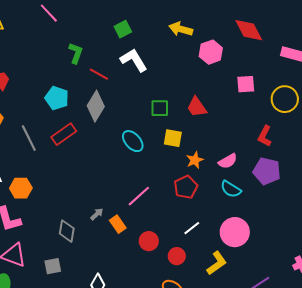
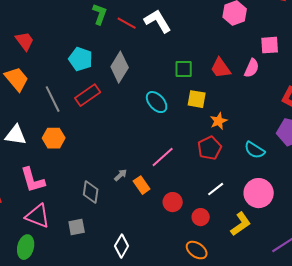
red line: (99, 74) -> (127, 23), moved
pink semicircle: (228, 161) -> (252, 68), moved, turned -36
orange hexagon: (21, 188) -> (54, 138), moved

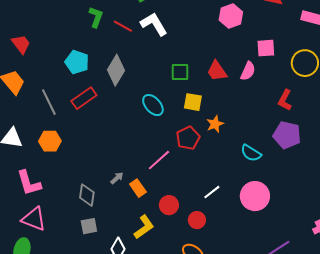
red pentagon: (210, 148) -> (188, 138), moved
yellow L-shape: (241, 224) -> (144, 227), moved
gray square: (77, 227) -> (89, 226), moved

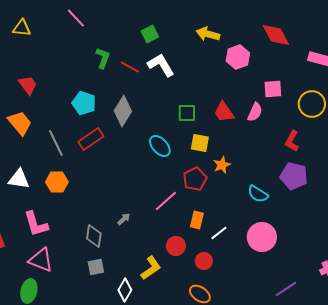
orange rectangle: (138, 188) -> (197, 220), moved, turned 48

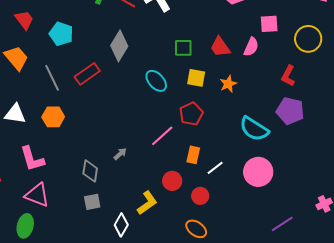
cyan pentagon: (84, 103) -> (61, 34), moved
orange star: (222, 165) -> (228, 84), moved
cyan semicircle: (258, 194) -> (254, 129), size x1.4

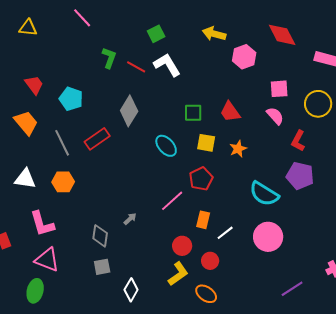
pink semicircle: (251, 47) -> (275, 116), moved, turned -66
yellow L-shape: (147, 203) -> (178, 274), moved

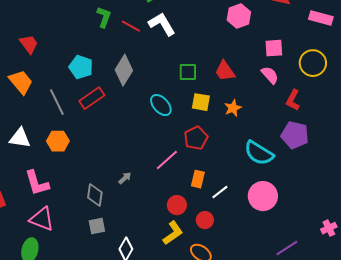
cyan pentagon: (71, 99) -> (81, 67), moved

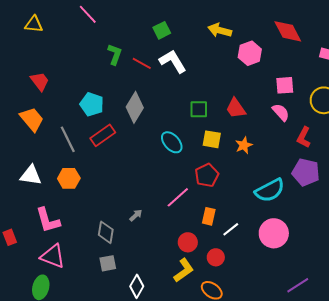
cyan semicircle: (259, 153) -> (270, 190), turned -60

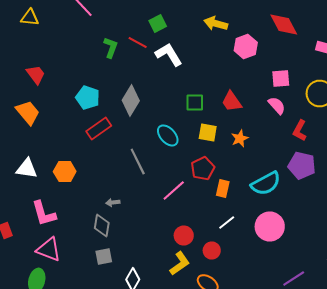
red line: (142, 63) -> (138, 42), moved
gray line: (68, 139) -> (138, 162), moved
gray arrow: (136, 215) -> (113, 202), moved, turned -144
orange rectangle: (209, 216) -> (223, 188), moved

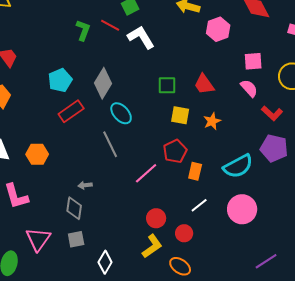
cyan pentagon: (88, 98) -> (60, 80), turned 30
red L-shape: (300, 130) -> (272, 113), turned -75
cyan ellipse: (168, 136) -> (121, 113), moved
pink triangle: (49, 250) -> (38, 239), moved, turned 44

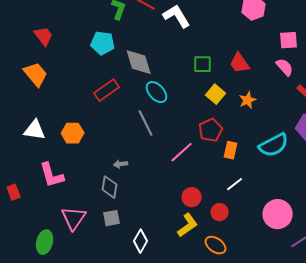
cyan pentagon: (60, 80) -> (103, 43), moved, turned 30
gray diamond: (103, 83) -> (139, 62), turned -48
yellow square: (180, 115) -> (216, 94), turned 30
pink circle: (242, 209) -> (278, 214), moved

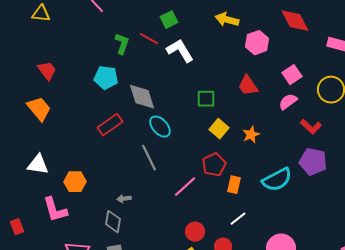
pink square: (289, 40) -> (292, 75), turned -30
red trapezoid: (240, 63) -> (248, 86), moved
pink semicircle: (285, 67) -> (288, 102), turned -84
orange hexagon: (73, 133) -> (75, 182), moved

